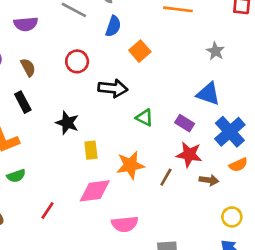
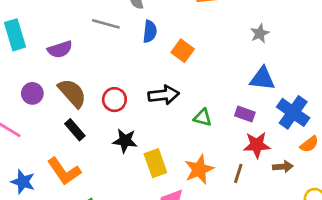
gray star: (215, 51) -> (260, 33), turned 30
red circle: (77, 61) -> (114, 100), moved
brown semicircle: (28, 67) -> (72, 93), size x1.6
yellow rectangle: (91, 150) -> (155, 163), size x1.4

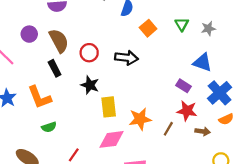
green triangle: (203, 118) -> (182, 24), moved, turned 32

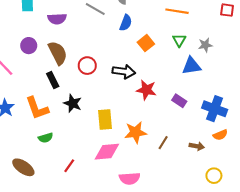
blue triangle: (203, 62) -> (191, 66), moved, turned -30
black star: (90, 85) -> (73, 103), moved
blue cross: (220, 93) -> (215, 109), turned -30
red star: (187, 111) -> (146, 90), moved

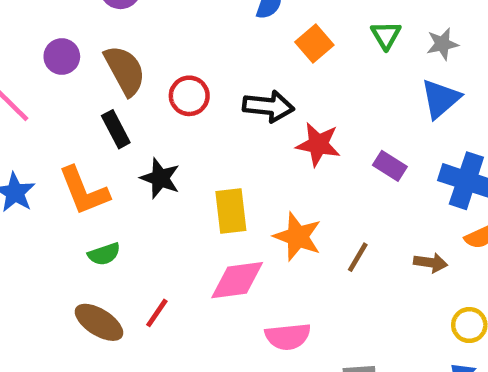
blue triangle: (191, 66) -> (441, 99), moved, turned -30
orange star: (136, 132) -> (298, 237), turned 30
brown ellipse: (23, 167) -> (99, 322), moved

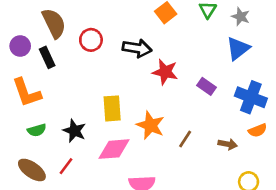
gray star: (442, 44) -> (241, 17), turned 30
purple circle: (62, 57) -> (20, 46), moved
black star: (160, 178) -> (74, 131), moved

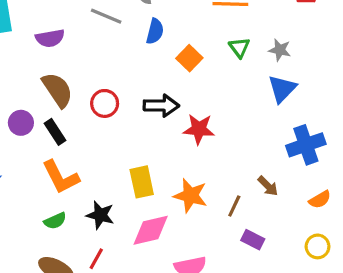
purple rectangle: (206, 86) -> (253, 240), moved
orange L-shape: (27, 93) -> (61, 177), moved
blue cross: (251, 97) -> (306, 145), turned -32
orange semicircle: (258, 130) -> (320, 200), moved
brown arrow: (228, 144) -> (268, 186), moved, turned 42

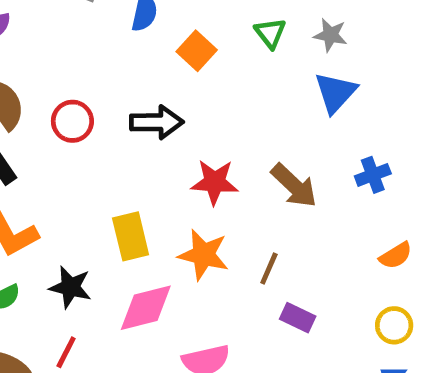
red star: (199, 129) -> (215, 182), moved
blue cross: (306, 145) -> (373, 175), size x0.6
brown arrow: (268, 186) -> (294, 186), moved, size x1.5

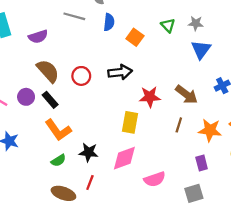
yellow rectangle: (131, 236) -> (130, 122), moved, turned 30
orange star: (203, 255) -> (210, 130), moved
brown line: (269, 269) -> (179, 125), moved
purple rectangle: (298, 318) -> (202, 163), moved, turned 56

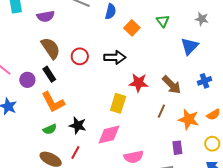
gray star: (196, 23) -> (202, 19), moved
purple circle: (26, 97) -> (27, 80), moved

